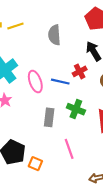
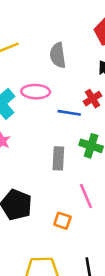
pink ellipse: (35, 81) -> (36, 92), moved, turned -65
orange square: (35, 164) -> (62, 221), moved

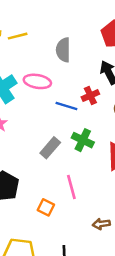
gray rectangle: (58, 158) -> (50, 148), turned 30

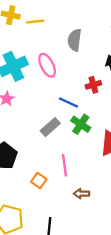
pink ellipse: (37, 81) -> (47, 65), turned 45
blue line: (66, 106) -> (68, 102), moved
brown arrow: (101, 224) -> (82, 194), moved

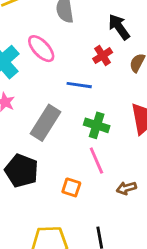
green cross: (81, 124) -> (97, 125), moved
gray rectangle: (50, 127) -> (46, 123), moved, size x1.4

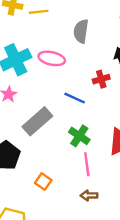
pink ellipse: (41, 49) -> (52, 58), turned -50
pink line: (96, 161) -> (87, 164), moved

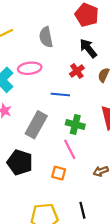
pink line: (87, 164) -> (70, 149), moved

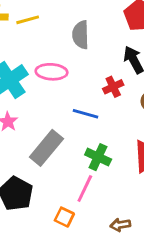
pink line: (70, 149) -> (85, 189), turned 42

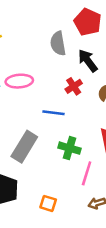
gray semicircle: (81, 35) -> (58, 43), moved
pink line: (85, 189) -> (87, 173), moved

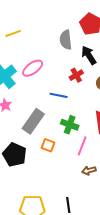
pink ellipse: (19, 81) -> (33, 68), turned -35
orange square: (48, 203) -> (48, 145), moved

